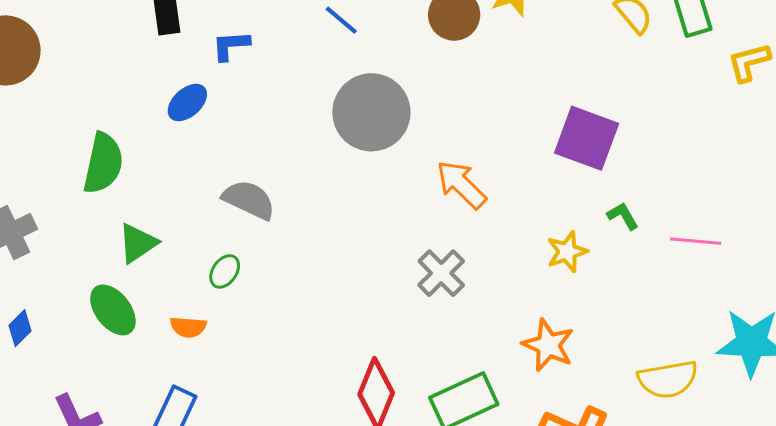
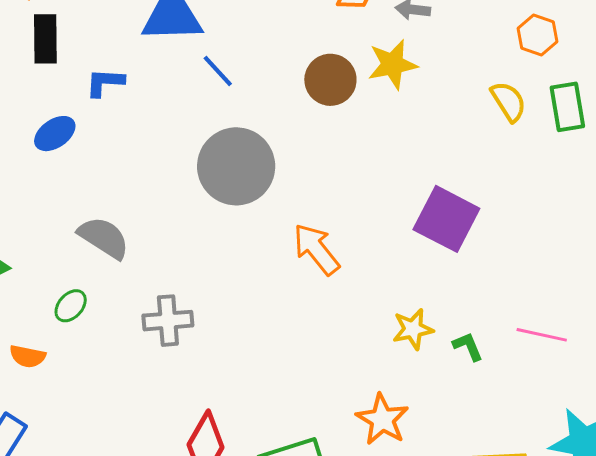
green L-shape: (623, 216) -> (468, 346), moved
gray cross: (441, 273) -> (168, 321), moved, turned 33

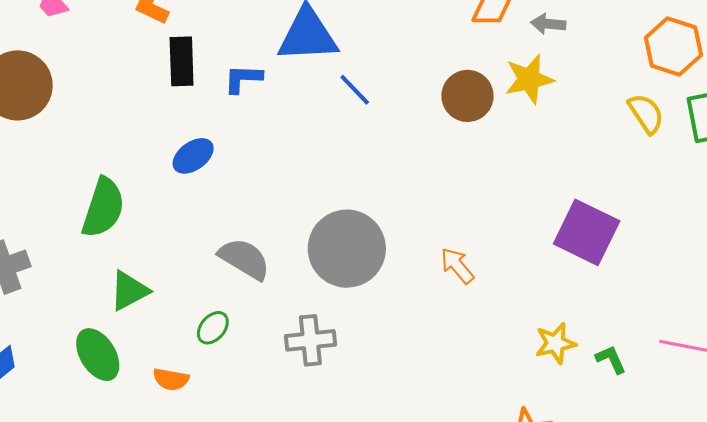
orange hexagon: (537, 35) -> (673, 46), size x1.4
blue L-shape: (105, 82) -> (243, 79), moved
gray circle: (236, 166) -> (347, 249), moved
orange arrow: (316, 249) -> (457, 266), size x0.7

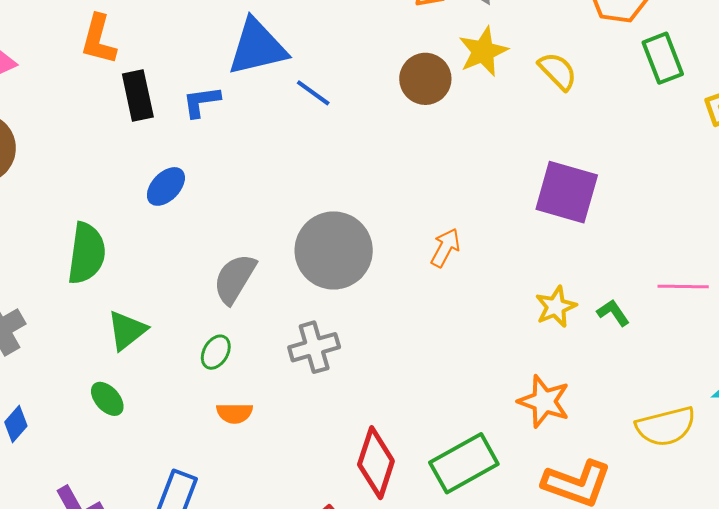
yellow semicircle: (646, 113) -> (558, 71), moved
gray semicircle: (244, 259) -> (235, 279), turned -80
orange arrow: (457, 266) -> (445, 248), turned 78
green ellipse: (98, 355) -> (107, 399), size x0.7
orange semicircle: (171, 379) -> (235, 413), moved

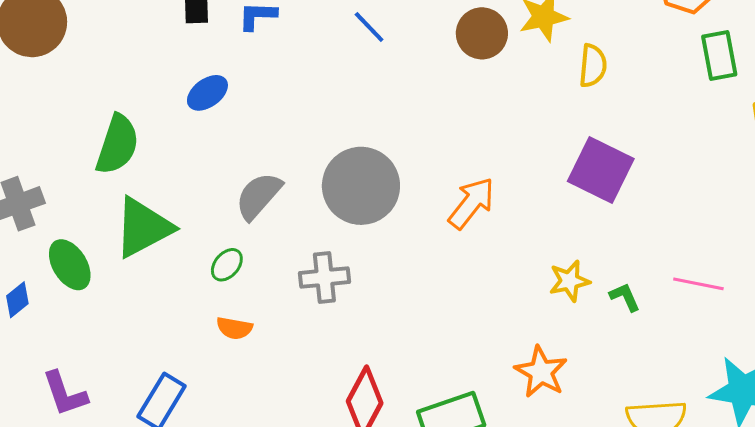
yellow semicircle: (558, 71) -> (593, 66), moved, turned 39
orange arrow: (445, 248) -> (471, 203), size x1.4
green triangle: (127, 330) -> (143, 228), size x1.5
green ellipse: (107, 399) -> (70, 265), moved, size x1.4

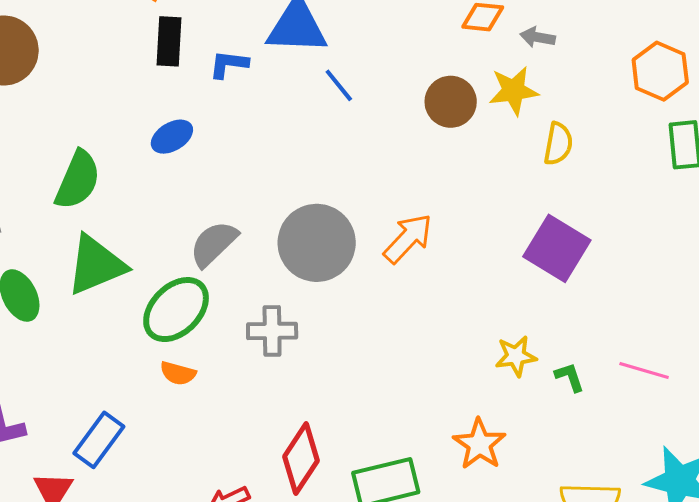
orange arrow: (471, 203) -> (408, 238), moved
green ellipse: (227, 265) -> (176, 310), size x2.0

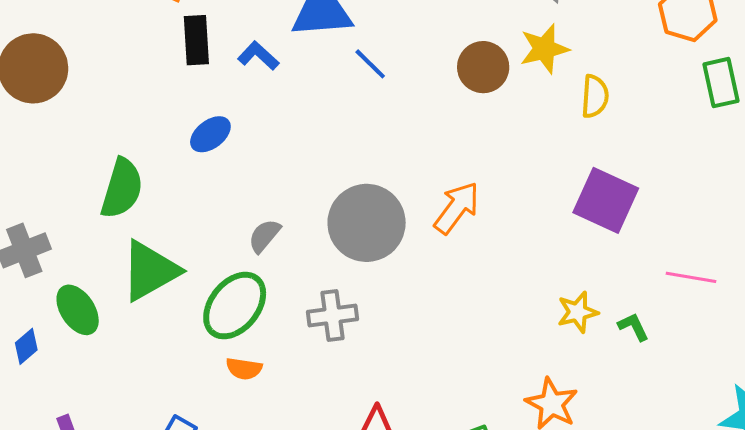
blue L-shape: (229, 64) -> (258, 56), turned 42
gray semicircle: (214, 244) -> (264, 236), size x0.7
pink line: (644, 370) -> (691, 277), moved

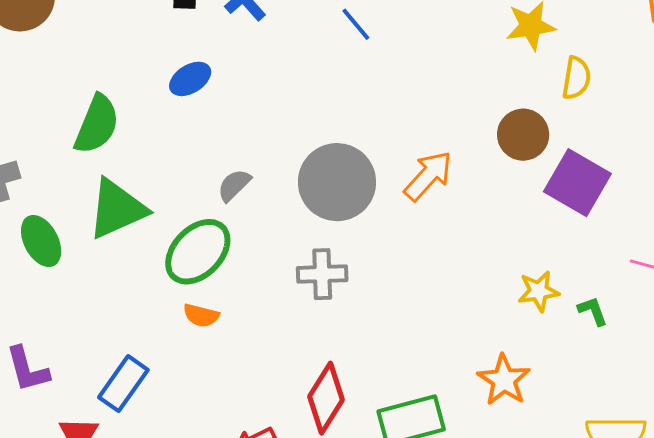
brown circle: (483, 67) -> (523, 135), moved
gray cross: (333, 316) -> (322, 274), moved

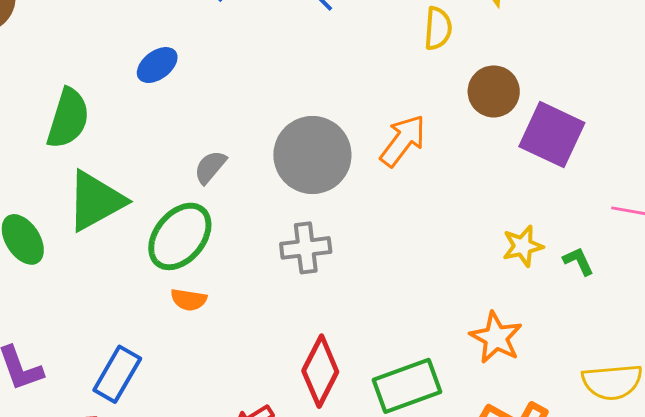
yellow semicircle: (576, 78) -> (438, 28), moved

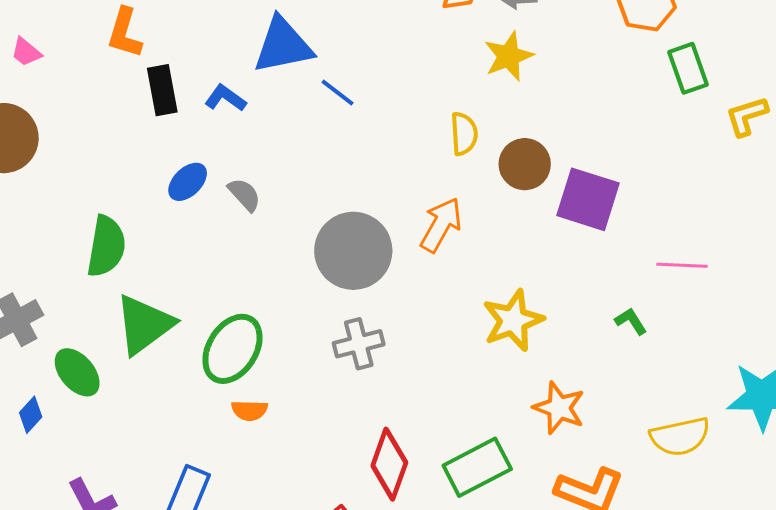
yellow semicircle: (438, 28) -> (464, 134), moved
gray semicircle: (210, 167) -> (244, 195), moved, turned 105
yellow star: (523, 246) -> (513, 320), moved, size x1.5

